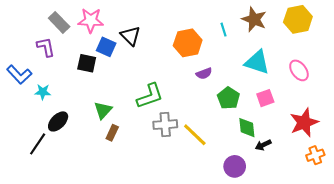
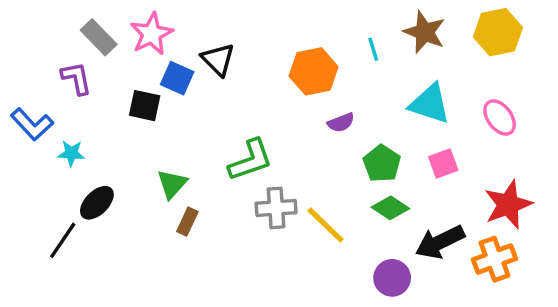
pink star: (91, 20) -> (152, 34), turned -30
green diamond: (247, 128) -> (390, 208), moved, turned -50
black arrow: (263, 145) -> (440, 242), size x1.8
orange cross: (315, 155) -> (494, 259), moved, size x1.4

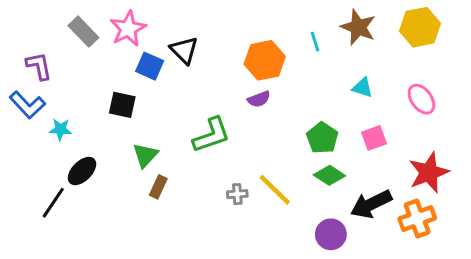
purple L-shape: (76, 78) -> (39, 66), moved
cyan triangle: (430, 104) -> (362, 88), size x0.6
black square: (145, 106) -> (122, 105), moved
purple semicircle: (341, 123) -> (259, 99), moved
gray cross: (276, 208) -> (237, 194), moved, size x0.6

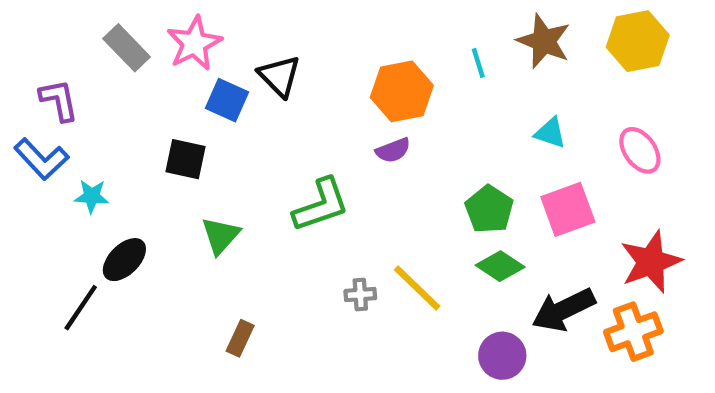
pink square: (374, 138) -> (568, 209), size x1.4
brown rectangle: (158, 187) -> (240, 338), moved

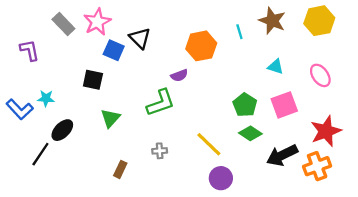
purple semicircle: (393, 150) -> (179, 75), moved
blue L-shape: (41, 159) -> (20, 109), moved
gray cross: (360, 295) -> (160, 151), moved
purple circle: (502, 356) -> (221, 178), moved

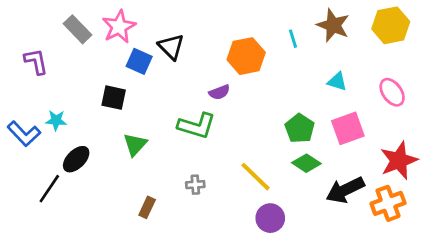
green L-shape: (161, 103) -> (197, 126), turned 36

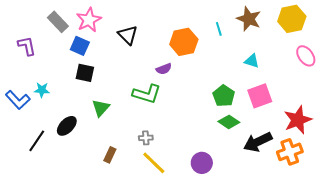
blue square: (139, 61) -> (80, 46), moved
pink ellipse: (392, 92) -> (306, 56), moved
black ellipse: (76, 159) -> (67, 126), moved
yellow line: (256, 177) -> (154, 163), moved

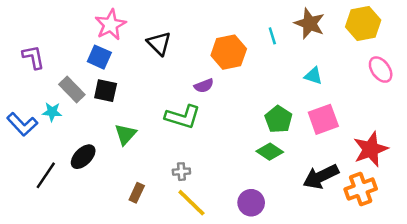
gray rectangle: (58, 22) -> (72, 89), moved
green diamond: (229, 122) -> (270, 152), moved

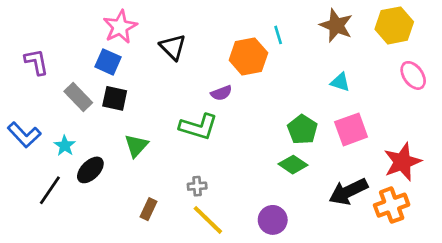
cyan line: (272, 36) -> (278, 35), moved
cyan star: (52, 112) -> (65, 146), moved, turned 30

